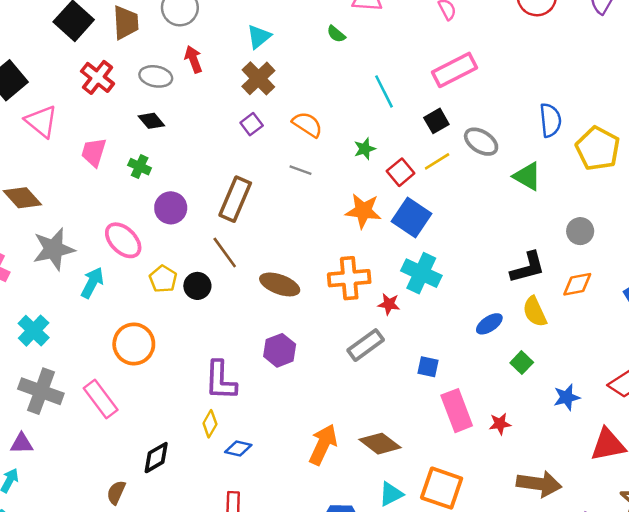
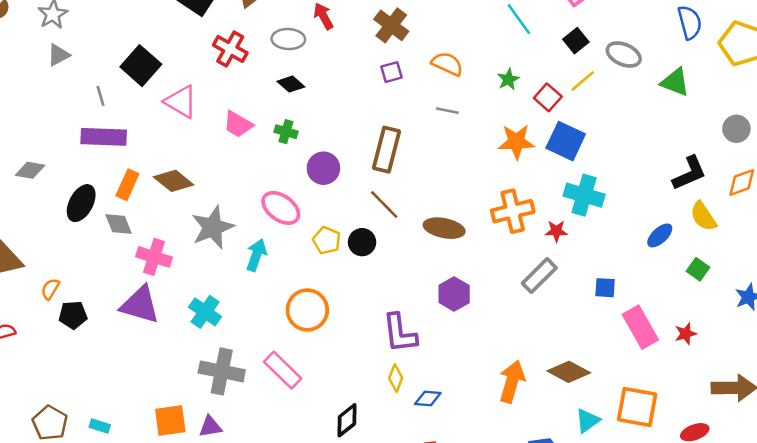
purple square: (252, 124) -> (391, 72), turned 30
pink trapezoid: (94, 152) -> (238, 124), turned -68

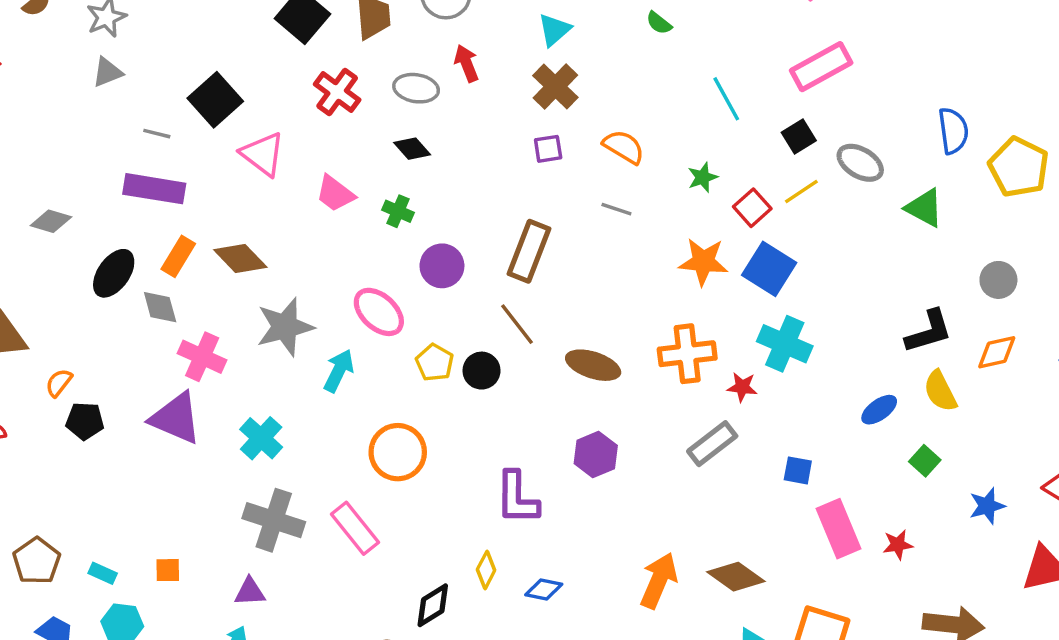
gray line: (101, 96) -> (157, 134), turned -66
yellow diamond: (396, 378) -> (486, 570), moved
orange square: (170, 420) -> (168, 570), moved, size x0.6

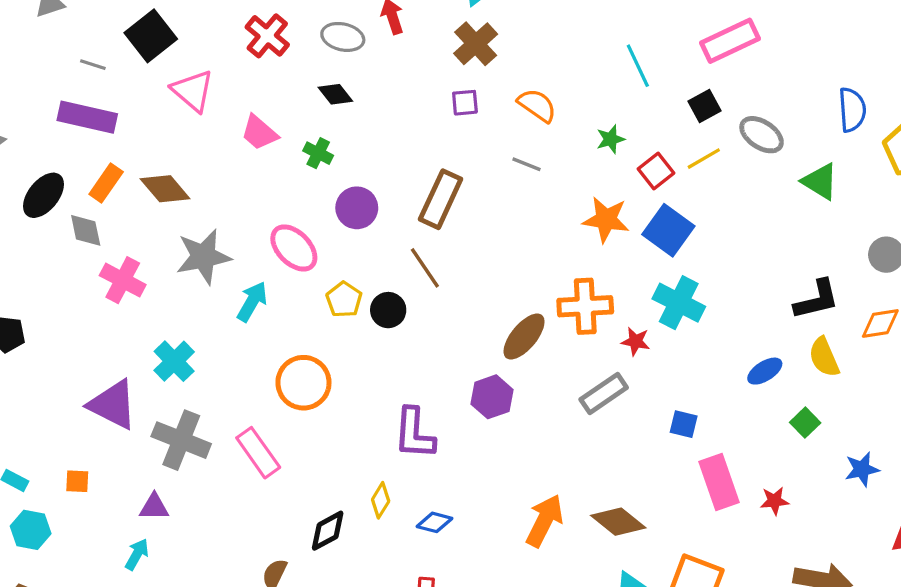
brown ellipse: (593, 365) -> (524, 337), moved, turned -72
purple triangle: (176, 418) -> (113, 405), moved

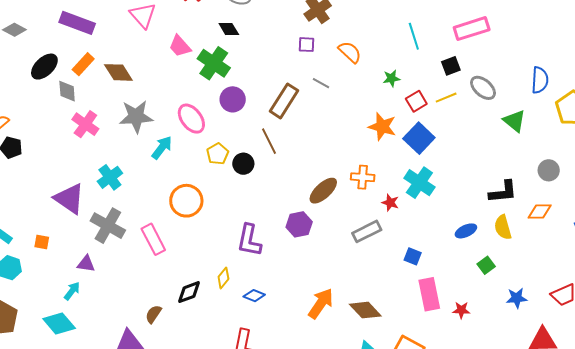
green cross: (318, 153) -> (214, 63), size x1.8
gray line: (526, 164) -> (321, 83), moved
orange cross: (585, 306) -> (363, 177), size x0.7

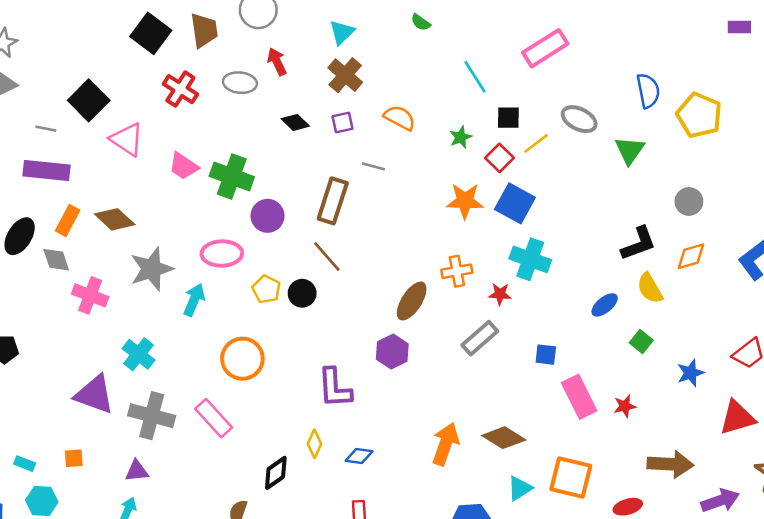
black diamond: (229, 29) -> (295, 122), moved
black square: (451, 66) -> (508, 118), moved, turned 36
pink ellipse: (191, 119) -> (222, 254), turned -40
green triangle: (515, 121) -> (630, 150), turned 40

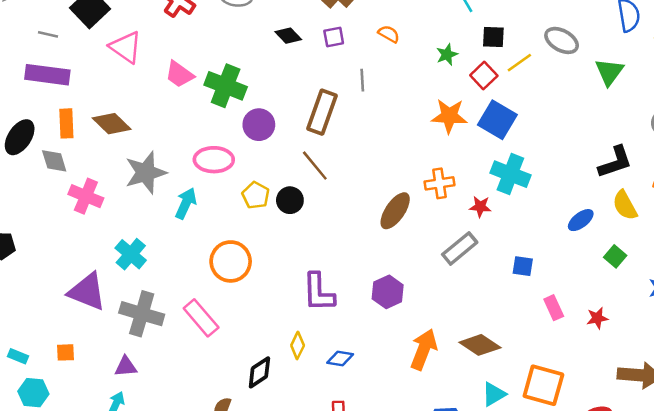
orange semicircle: (400, 118) -> (389, 34), size x0.7
gray line: (373, 166) -> (362, 80), turned 70
orange rectangle: (68, 221) -> (66, 123), turned -32
purple hexagon: (392, 352) -> (388, 292), moved
pink rectangle: (579, 397) -> (554, 308), size x0.6

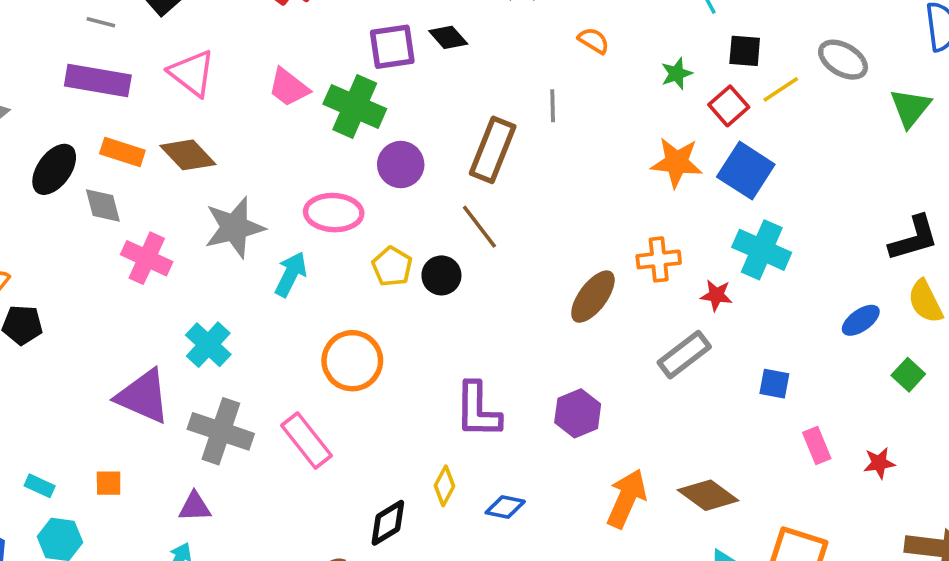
purple square: (334, 37) -> (392, 47), moved, size x1.5
pink triangle: (126, 47) -> (192, 73), moved
orange rectangle: (66, 123) -> (122, 152), turned -72

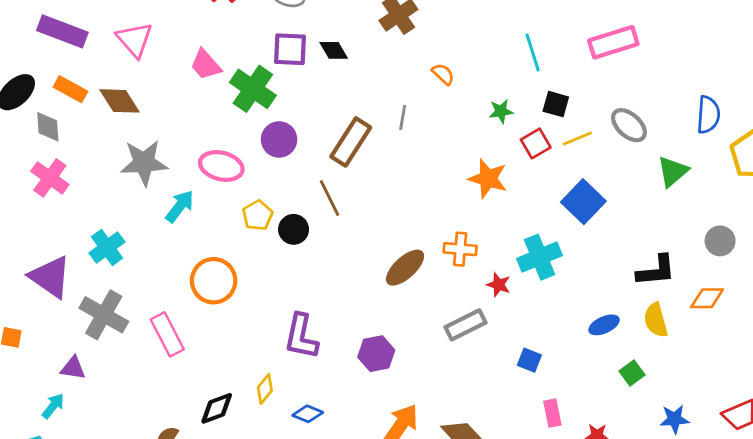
blue square: (746, 171) -> (583, 202), moved
cyan cross: (762, 250) -> (539, 257), turned 33
pink cross: (147, 258) -> (50, 178), moved

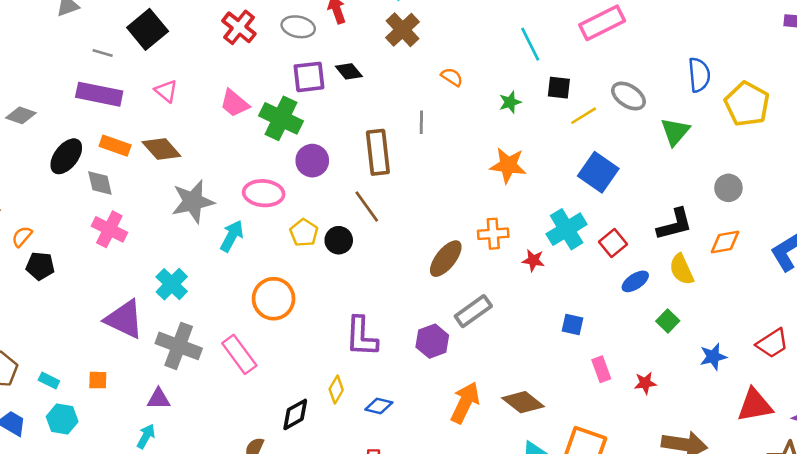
pink triangle: (135, 40) -> (166, 91), size x0.7
brown rectangle: (351, 142) -> (378, 152), turned -30
red square: (536, 143) -> (613, 243), moved
gray rectangle: (466, 325) -> (473, 311), moved

